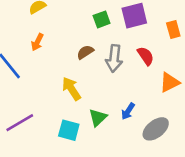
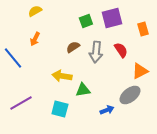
yellow arrow: (71, 89) -> (62, 76), turned -48
blue arrow: (128, 111) -> (107, 110), moved, turned -144
green triangle: (98, 118) -> (83, 90), moved, turned 35
gray ellipse: (156, 129) -> (130, 95), moved

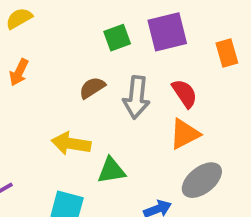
orange triangle: (140, 71) -> (185, 134), moved

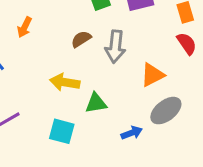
red semicircle: (185, 93) -> (187, 44), moved

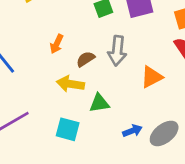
orange arrow: (25, 27) -> (57, 44), moved
brown semicircle: (81, 39) -> (86, 59), moved
gray ellipse: (166, 111) -> (164, 133), moved

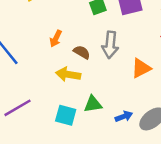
brown semicircle: (86, 59) -> (82, 52), turned 63
green triangle: (99, 103) -> (93, 104), moved

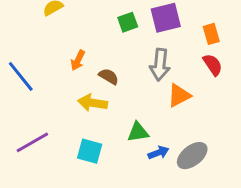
gray arrow: (110, 45) -> (160, 65), moved
green triangle: (93, 104) -> (138, 132), moved

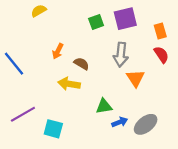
orange triangle: (179, 95) -> (135, 78), turned -36
cyan square: (90, 151) -> (53, 129), moved

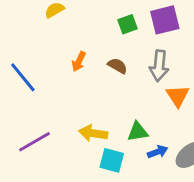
brown semicircle: (81, 64) -> (118, 66), moved
yellow arrow: (69, 84) -> (93, 133), moved
cyan square: (53, 129) -> (112, 160), moved

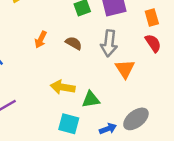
yellow arrow: (93, 133) -> (63, 87), moved
blue arrow: (158, 152) -> (108, 129), moved

